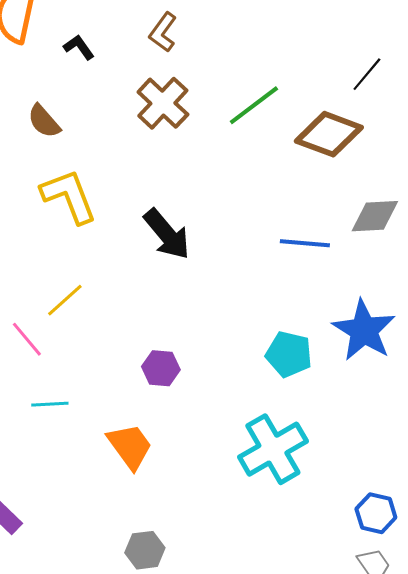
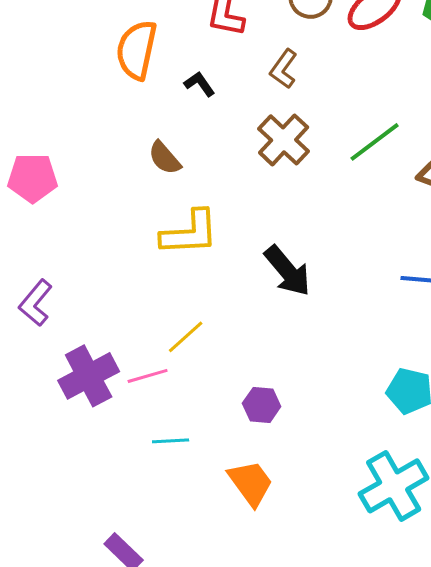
yellow L-shape: (69, 196) -> (190, 233), turned 108
pink line: (27, 339) -> (148, 376), turned -66
purple hexagon: (161, 368) -> (262, 405), moved

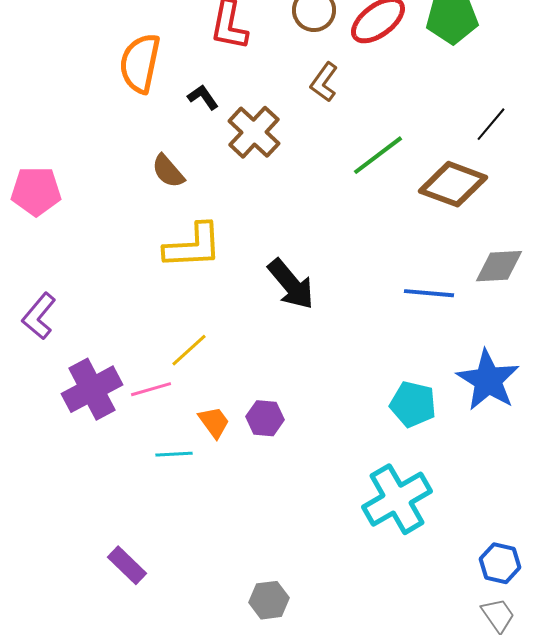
brown L-shape: (284, 69) -> (324, 82), moved
brown cross: (284, 140) -> (254, 132), moved
orange trapezoid: (251, 483) -> (214, 422), moved, size x0.7

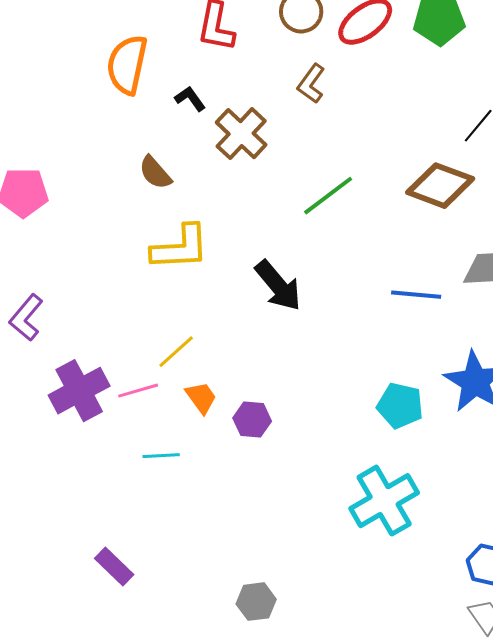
green line: (378, 155) -> (328, 196), moved
orange trapezoid: (214, 422) -> (201, 398), moved

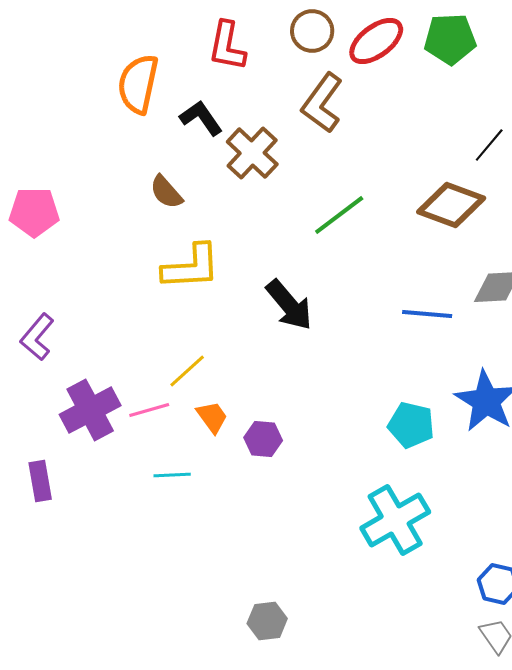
brown L-shape: (311, 84) -> (322, 103), size x1.5
black L-shape: (190, 99) -> (201, 118), size x1.4
purple rectangle: (114, 567) -> (40, 481), moved, turned 36

